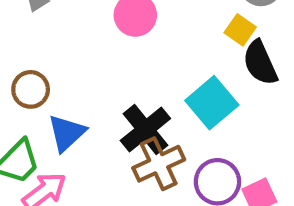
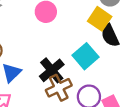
yellow square: (240, 30) -> (100, 19), size x1.5

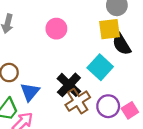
yellow square: (100, 19) -> (110, 29), turned -35

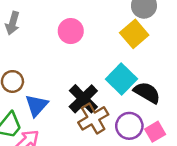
yellow square: (110, 29) -> (134, 34), turned -35
black semicircle: (122, 44) -> (147, 93), moved, turned 150

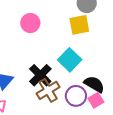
yellow square: (134, 34) -> (79, 25), turned 30
black semicircle: (147, 93) -> (94, 84), moved

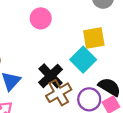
yellow square: (79, 25) -> (94, 38), moved

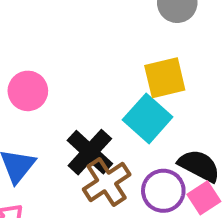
pink circle: (41, 18) -> (28, 91), moved

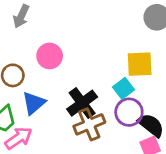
cyan square: (148, 118) -> (123, 88), size x0.7
purple circle: (163, 191) -> (129, 112), moved

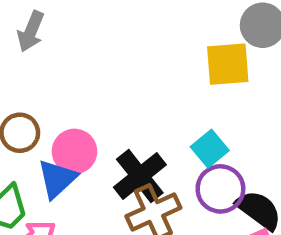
pink circle: (50, 56) -> (74, 151), moved
yellow square: (140, 64) -> (228, 64), moved

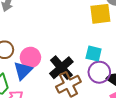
cyan square: (210, 149) -> (94, 54), turned -35

